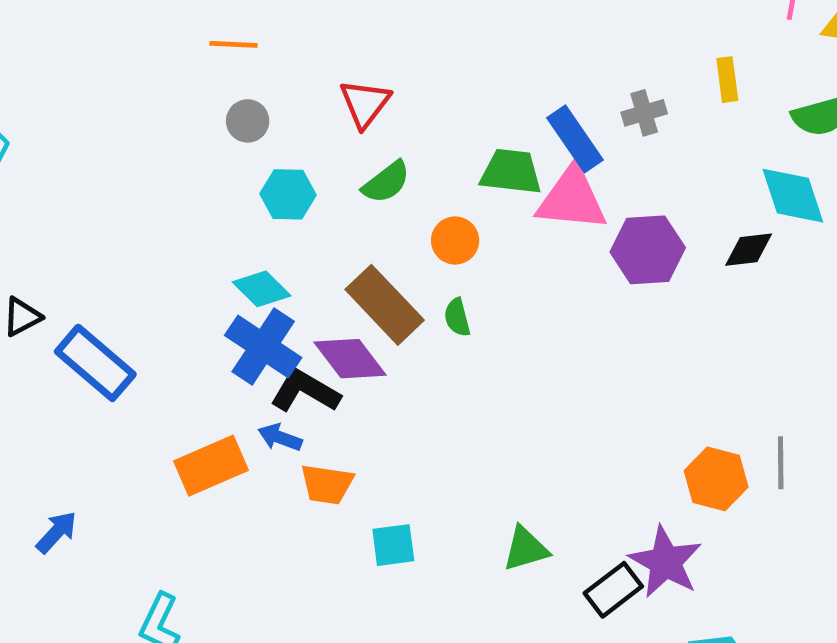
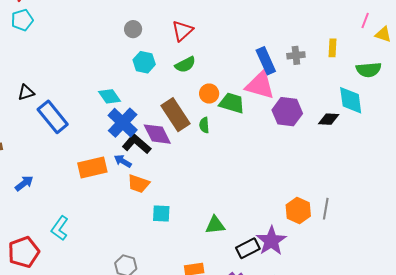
green trapezoid: (511, 172) -> (232, 103), moved
cyan diamond: (262, 289) -> (110, 96), moved

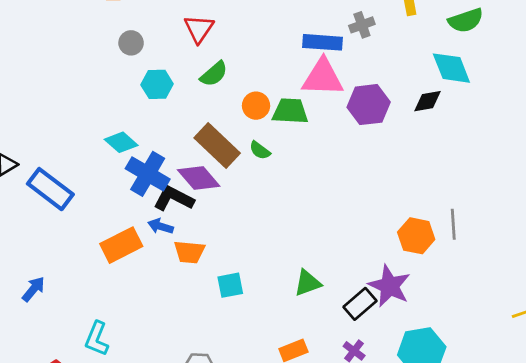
blue rectangle: (266, 61) -> (323, 42), turned -48
green semicircle: (204, 125) -> (260, 150), turned -35

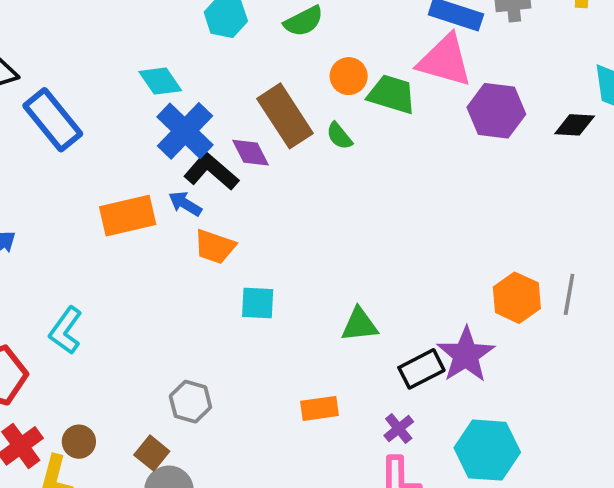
purple diamond: (199, 178) -> (250, 153), size x0.7

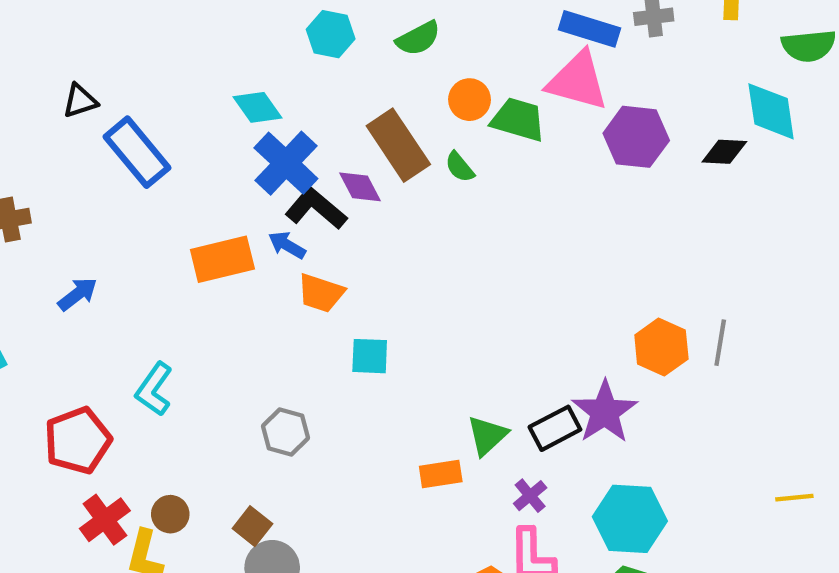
green triangle: (359, 325) -> (487, 436), moved, turned -36
gray hexagon: (190, 402) -> (285, 432), moved

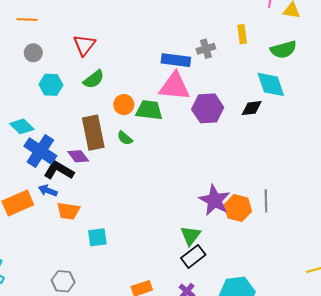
brown rectangle: (398, 145) -> (93, 133), turned 32
purple star: (605, 412) -> (215, 200), moved
green triangle: (487, 436) -> (191, 236), moved

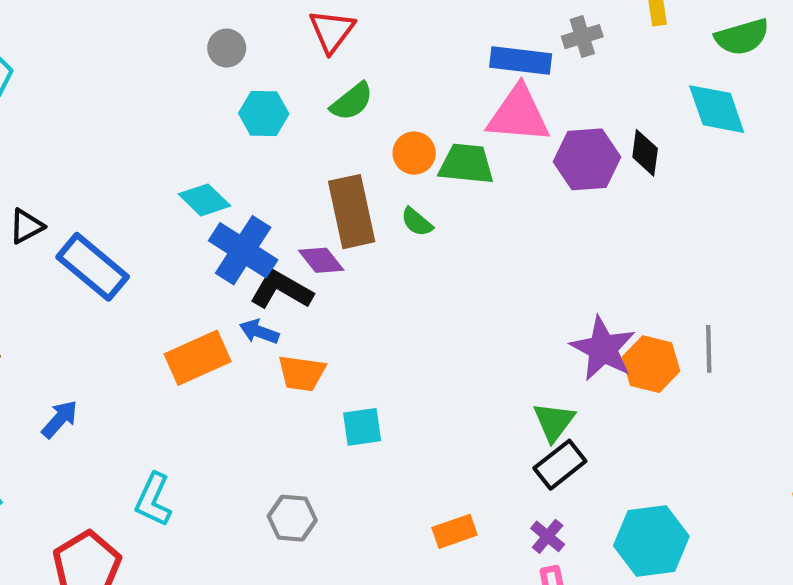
black diamond: (252, 108) -> (645, 153), moved, turned -75

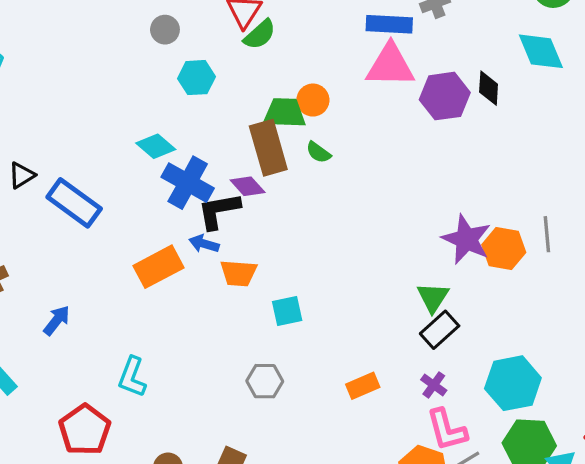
green semicircle: (352, 101) -> (260, 35), moved
green trapezoid: (466, 164) -> (284, 113), moved
black L-shape: (281, 290) -> (219, 211), turned -36
gray hexagon: (292, 518) -> (265, 381), moved

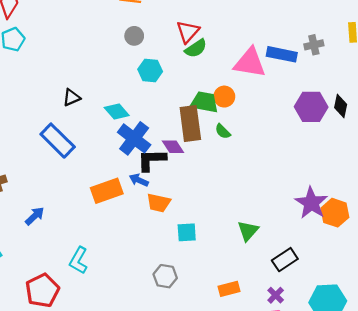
pink triangle: (390, 65) -> (250, 63), moved
black triangle: (22, 175) -> (71, 98), moved
green triangle: (433, 297) -> (248, 231), moved

